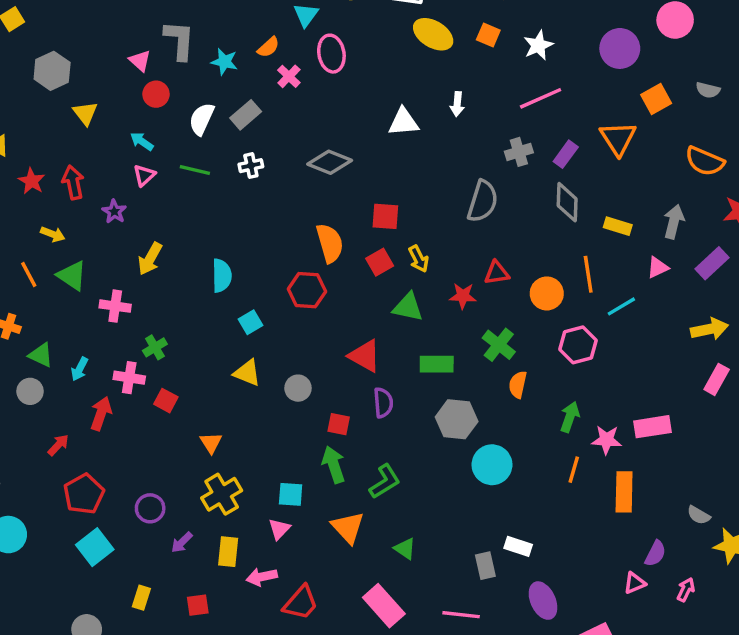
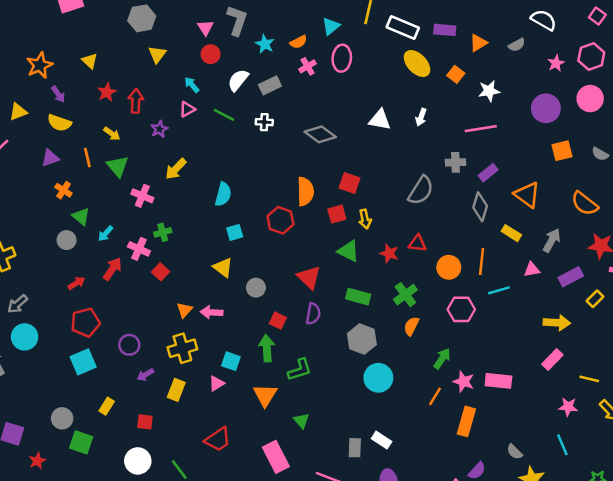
orange triangle: (618, 138) -> (527, 195), moved, turned -36
pink arrow: (262, 577) -> (212, 312), moved

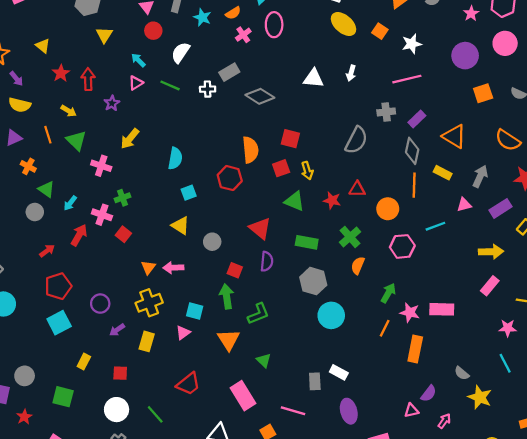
gray rectangle: (270, 85) -> (229, 72), moved
orange line: (482, 261) -> (414, 185), moved
gray circle: (62, 418) -> (25, 376), moved

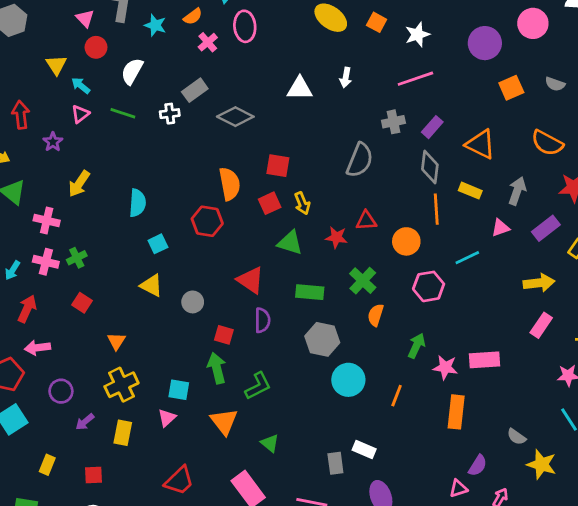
yellow triangle: (104, 35) -> (56, 65), moved
pink cross: (102, 215) -> (46, 262), moved
pink arrow: (173, 268) -> (37, 348), moved
orange line: (385, 328) -> (397, 396), moved

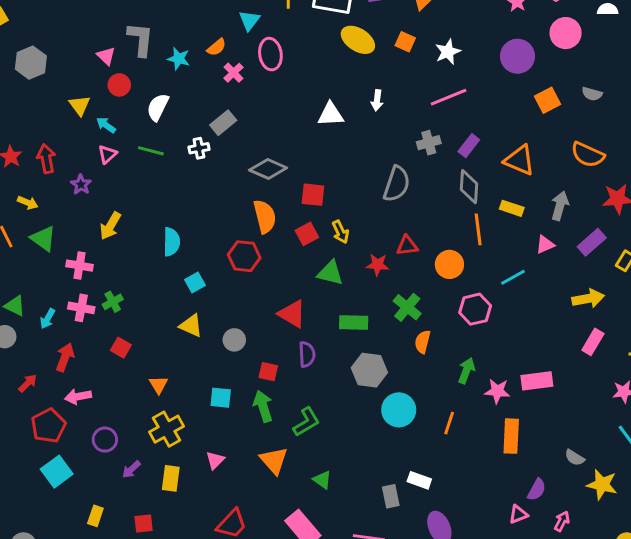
gray diamond: (235, 117) -> (268, 169), moved
cyan square: (179, 390) -> (221, 398), moved

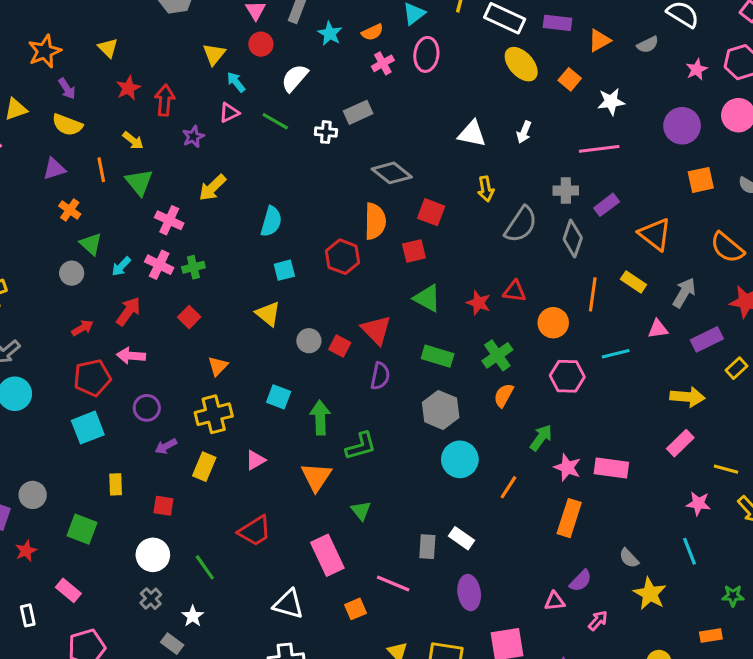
gray diamond: (469, 187) -> (573, 239), moved
yellow arrow: (340, 232) -> (486, 189), moved
red square: (268, 372) -> (340, 346), moved
yellow rectangle: (95, 516) -> (116, 484), turned -36

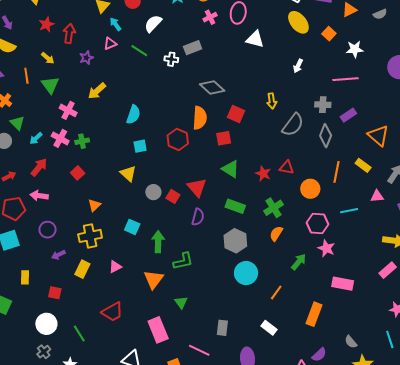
white triangle: (472, 134) -> (255, 39), moved
pink star: (567, 467) -> (326, 248), moved
white rectangle: (461, 538) -> (269, 328), moved

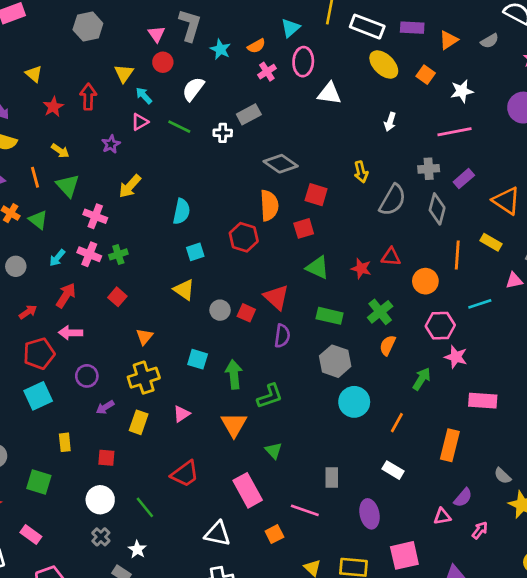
red arrow: (69, 33) -> (88, 97), moved
green triangle: (17, 123) -> (38, 220), moved

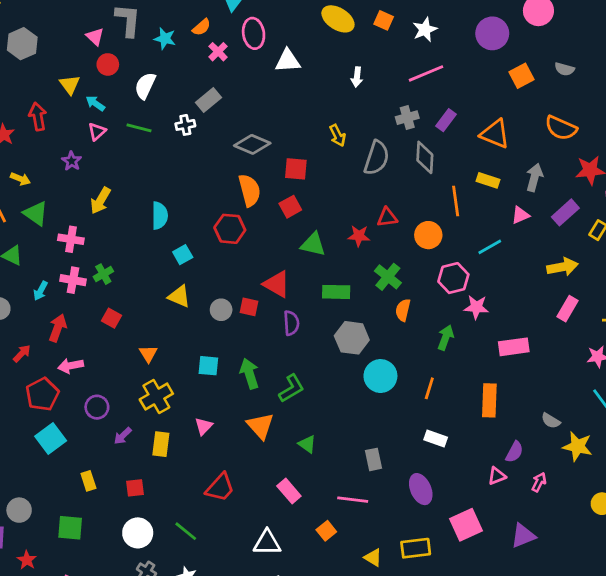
pink rectangle: (248, 490) -> (289, 491), size x0.7

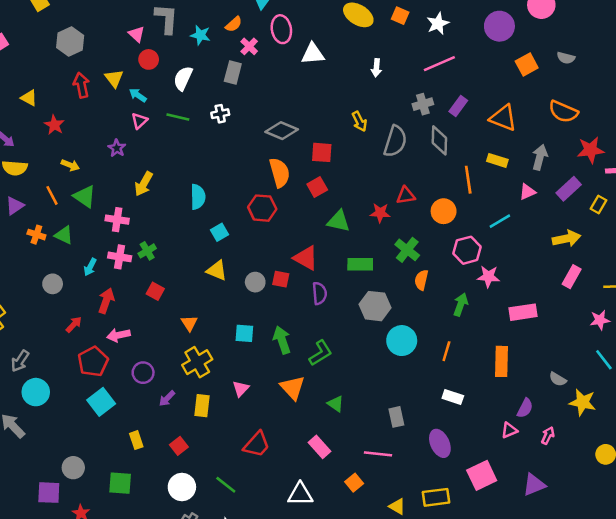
gray rectangle: (208, 100) -> (233, 73), moved, turned -35
red arrow: (38, 117) -> (81, 85), moved
red square: (135, 488) -> (179, 446), turned -30

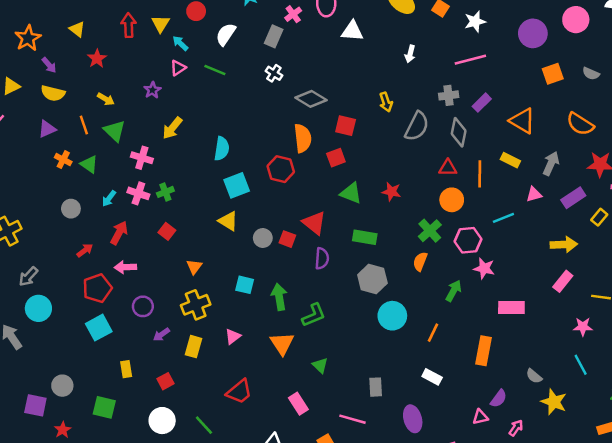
white cross: (220, 114) -> (274, 73), moved, turned 35
red triangle: (406, 195) -> (448, 168), moved
cyan square: (219, 232) -> (237, 185), size x1.5
green cross: (407, 250) -> (430, 231), moved

